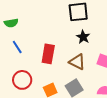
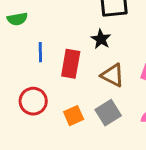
black star: (83, 37) -> (101, 39), moved
blue line: (17, 47) -> (40, 52), moved, turned 32

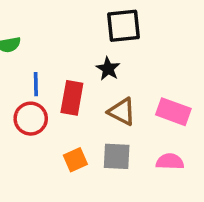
red circle: (33, 101) -> (31, 119), moved
gray square: (108, 113) -> (117, 156), turned 35

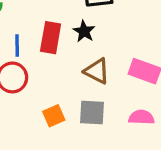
red rectangle: (72, 98) -> (51, 38), moved

